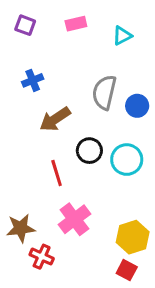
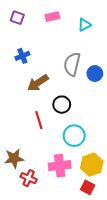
cyan circle: (127, 160) -> (74, 136), moved
pink cross: (74, 219) -> (60, 166), moved, turned 30

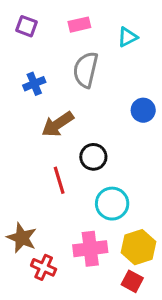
gray semicircle: (72, 64) -> (86, 70), moved
brown star: (14, 158) -> (22, 238), turned 30

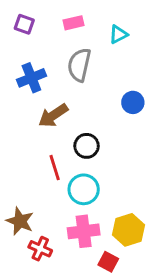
blue cross: (34, 84) -> (31, 78), size x1.4
cyan circle: (112, 204) -> (84, 189), moved
red square: (132, 281) -> (108, 262), moved

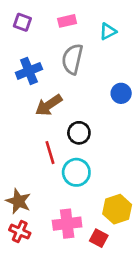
pink cross: (84, 231) -> (67, 224), moved
red cross: (40, 249) -> (20, 232), moved

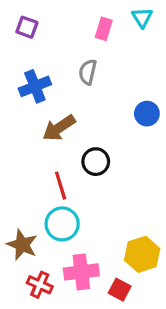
pink rectangle: (67, 21) -> (104, 29), moved, turned -60
cyan triangle: (108, 31) -> (142, 18), moved, turned -36
gray semicircle: (72, 59) -> (88, 72), size x0.7
cyan circle: (76, 172) -> (62, 224), moved
red cross: (20, 232) -> (40, 285), moved

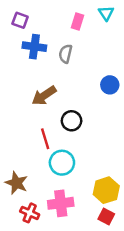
blue cross: (35, 86) -> (34, 47), moved, turned 30
cyan circle: (62, 224) -> (62, 163), moved
red square: (120, 290) -> (106, 216), moved

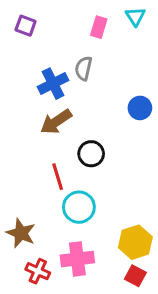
blue cross: (34, 47) -> (53, 84), moved, turned -35

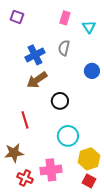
cyan triangle: (135, 16) -> (89, 27), moved
gray semicircle: (83, 68) -> (64, 48), moved
red line: (58, 177) -> (25, 120), moved
cyan circle: (79, 207) -> (68, 136), moved
brown star: (21, 233) -> (14, 153), turned -30

